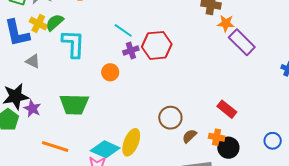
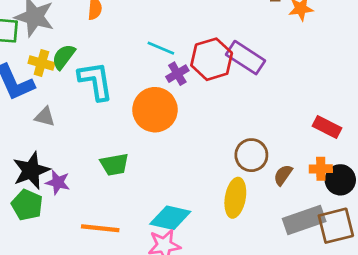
purple rectangle: (242, 42) -> (246, 58), moved
orange circle: (110, 72) -> (155, 110), size x1.8
green trapezoid: (74, 104) -> (114, 164), size x0.7
yellow ellipse: (131, 142) -> (235, 198), moved

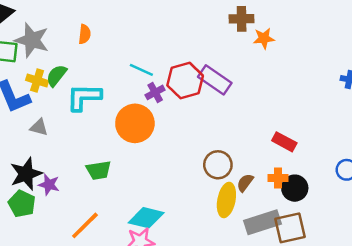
cyan L-shape: (96, 81) -> (84, 97), turned -81
yellow ellipse: (235, 198) -> (226, 200), moved
orange line: (100, 228) -> (85, 225), turned -52

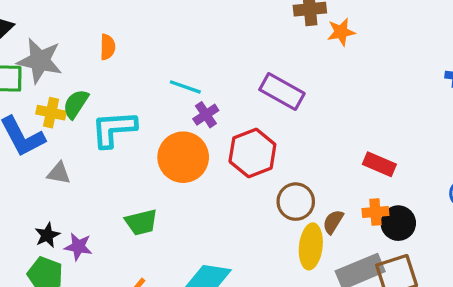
red hexagon: (185, 81) -> (252, 153), moved
black star: (26, 174) -> (47, 235), size x0.6

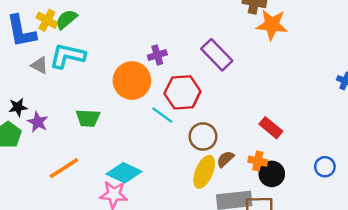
orange star: (341, 32) -> (272, 25), size x1.5
cyan line: (185, 87) -> (162, 115), moved
cyan L-shape: (114, 129) -> (67, 56), moved

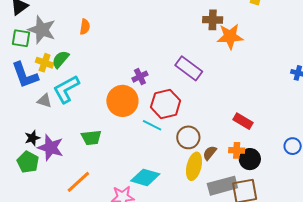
cyan L-shape: (67, 56) -> (66, 89), turned -32
purple star: (38, 122) -> (51, 148), size x1.5
cyan diamond: (124, 173) -> (145, 177), moved

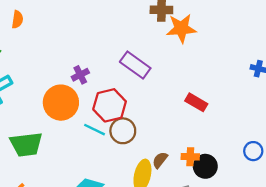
red rectangle: (243, 121) -> (196, 102), moved
brown circle: (188, 137) -> (123, 131), moved
green trapezoid: (91, 138) -> (26, 144), size x1.4

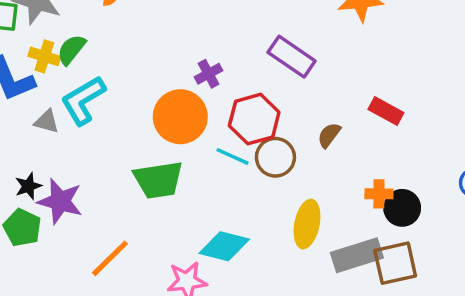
green trapezoid: (26, 144) -> (158, 180), moved
brown semicircle: (160, 160) -> (329, 135), moved

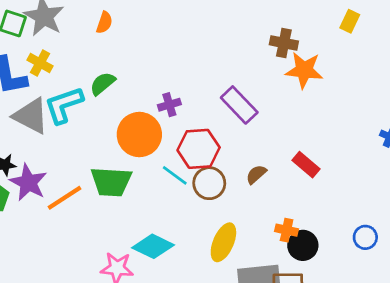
green semicircle: (71, 50) -> (103, 84), moved
gray triangle: (47, 121) -> (31, 116), size x1.8
orange line: (110, 258) -> (65, 198), moved

